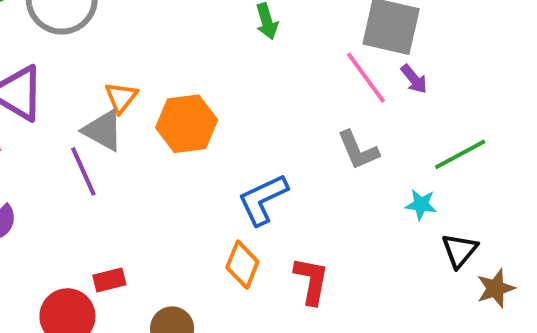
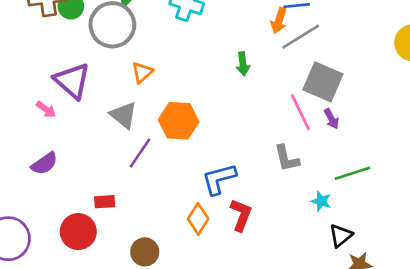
orange triangle: (121, 97) -> (142, 72), moved
purple line: (83, 171) -> (140, 153), moved, turned 48
red rectangle: (109, 280) -> (105, 202), moved
red L-shape: (311, 281) -> (241, 215), moved

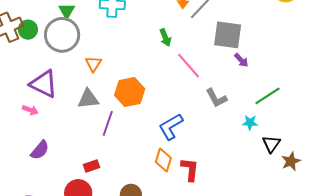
pink line: (300, 112) -> (189, 66), moved
gray triangle: (124, 115) -> (88, 99), turned -30
red L-shape: (241, 215) -> (190, 169), moved

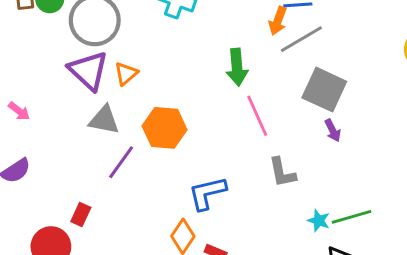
green arrow: (165, 38) -> (237, 67), size x1.4
purple triangle: (44, 84) -> (88, 71), moved
green line: (267, 96) -> (352, 217), moved
red rectangle: (92, 166) -> (81, 215), turned -63

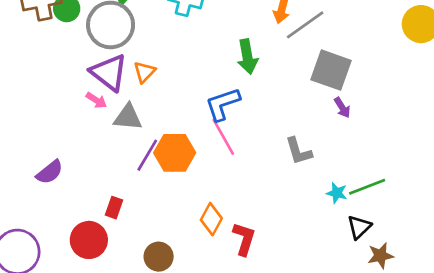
pink arrow: (19, 111) -> (96, 100), moved
pink line: (257, 116) -> (223, 137), moved
orange hexagon: (165, 128) -> (175, 153), moved
blue L-shape: (207, 193) -> (223, 104), moved

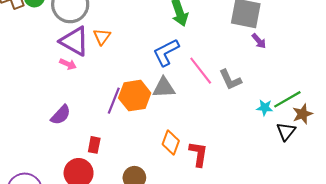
gray triangle: (128, 117) -> (164, 88), moved
pink line: (223, 137) -> (201, 71), moved
purple semicircle: (50, 172) -> (61, 115), moved
brown star: (380, 256) -> (303, 114), moved

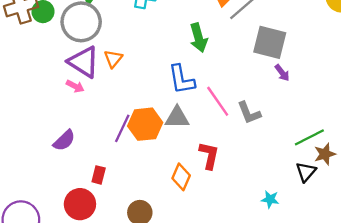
blue L-shape: (166, 52) -> (182, 79), turned -76
cyan star: (265, 108) -> (270, 199), moved
red L-shape: (198, 154) -> (209, 155), moved

